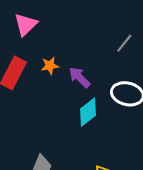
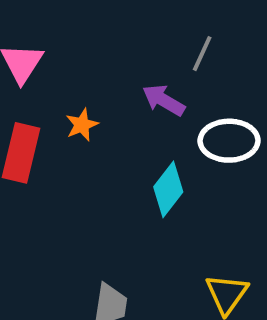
purple arrow: (80, 77) -> (164, 100), moved

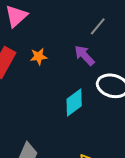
gray line: (202, 54) -> (98, 26), moved

